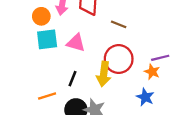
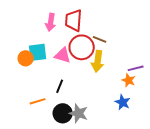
orange circle: (41, 16) -> (26, 58), moved
red circle: (119, 59) -> (82, 47), moved
yellow arrow: (104, 74) -> (98, 61), moved

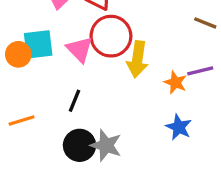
brown line: (100, 39) -> (205, 23), moved
pink triangle: (63, 55) -> (80, 49), turned 30
orange star: (129, 80) -> (175, 82), moved
orange line: (38, 101) -> (22, 121), moved

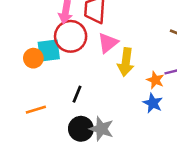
red circle: (111, 36) -> (71, 36), moved
pink triangle: (80, 49) -> (108, 43), moved, turned 35
blue star: (179, 127) -> (153, 103), moved

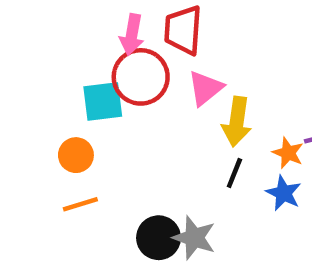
orange circle: (33, 58) -> (76, 155), moved
black line: (77, 94) -> (234, 173), moved

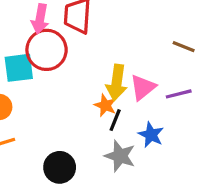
pink triangle: (205, 88) -> (143, 87), moved
orange star: (288, 153) -> (105, 105), moved
gray star: (194, 238) -> (120, 156), moved

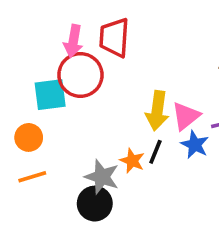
orange star: (105, 105) -> (132, 161), moved
blue star: (151, 135) -> (195, 145), moved
gray star: (120, 156) -> (102, 177), moved

